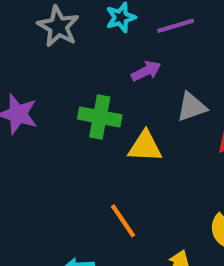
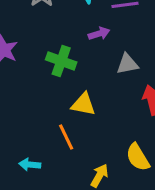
yellow triangle: (145, 147) -> (83, 104), moved

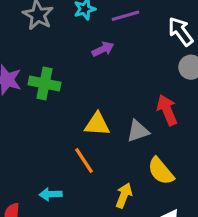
green cross: (61, 61) -> (44, 83), moved
gray triangle: (127, 64) -> (138, 131), moved

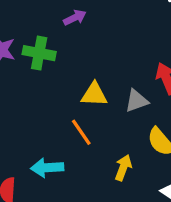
purple arrow: (103, 49) -> (75, 18), moved
cyan arrow: (50, 194) -> (47, 168), size x1.4

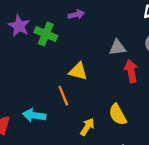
gray triangle: (137, 101) -> (117, 48), moved

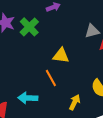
green cross: (46, 34) -> (29, 27), turned 30

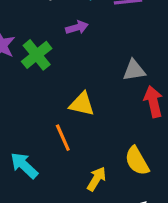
cyan arrow: (28, 98) -> (24, 165), turned 36

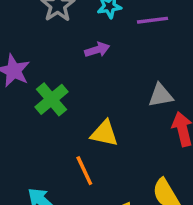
green cross: (37, 55) -> (51, 99), moved

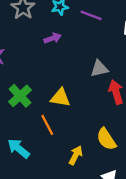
purple line: (152, 20) -> (91, 15), turned 30
green cross: (51, 99) -> (20, 96), moved

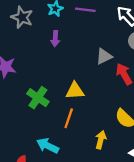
purple arrow: (53, 38) -> (55, 39), turned 126
orange line: (47, 125) -> (69, 118), turned 60

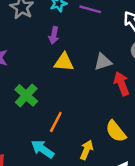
yellow triangle: (75, 91) -> (64, 62), moved
cyan arrow: (48, 146) -> (43, 149), moved

